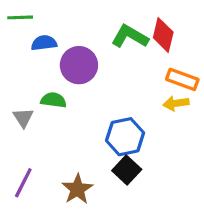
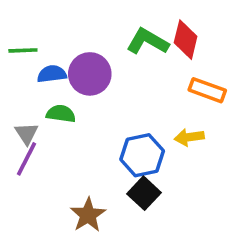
green line: (20, 17) -> (23, 50), moved
blue semicircle: (44, 43) -> (52, 74), moved
yellow arrow: (176, 103) -> (189, 137), moved
purple line: (23, 183) -> (27, 159), moved

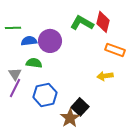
blue hexagon: (142, 155) -> (45, 95), moved
brown star: (88, 215) -> (70, 118), moved

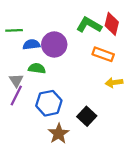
orange rectangle: (115, 50) -> (103, 54), moved
brown star: (70, 118) -> (59, 134), moved

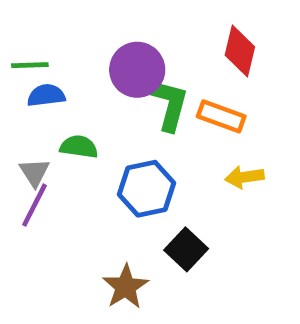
green L-shape: (89, 25) -> (170, 105), moved, turned 75
blue semicircle: (31, 44) -> (46, 95), moved
purple circle: (54, 44) -> (137, 70), moved
blue hexagon: (49, 103) -> (147, 189), moved

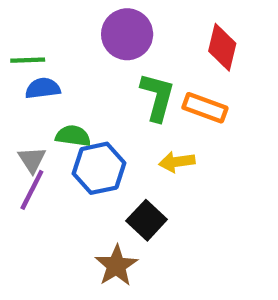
purple circle: (137, 70) -> (127, 34), moved
yellow arrow: (244, 177) -> (177, 162), moved
blue hexagon: (147, 189) -> (99, 168), moved
black square: (186, 249) -> (147, 220), moved

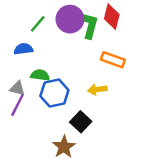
red diamond: (222, 47) -> (112, 17), moved
green line: (28, 60) -> (38, 24), moved, turned -48
green L-shape: (157, 97) -> (89, 25), moved
gray triangle: (32, 160) -> (17, 88), turned -42

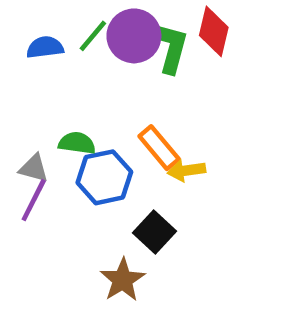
green line: (38, 24) -> (93, 36), moved
blue semicircle: (23, 49) -> (45, 47), moved
orange rectangle: (113, 60) -> (159, 148), moved, turned 30

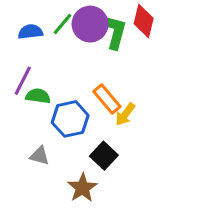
green semicircle: (77, 143) -> (38, 96), moved
gray triangle: (34, 168) -> (40, 156), moved
yellow arrow: (186, 170) -> (125, 114), turned -45
purple line: (34, 200) -> (23, 81), moved

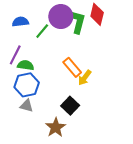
green line: (63, 24) -> (42, 31), moved
blue hexagon: (70, 119) -> (27, 85), moved

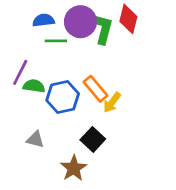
blue semicircle: (20, 22) -> (44, 20), moved
green line: (42, 31) -> (56, 41), turned 49
blue hexagon: (27, 85) -> (63, 97), moved

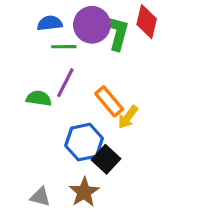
purple line: (20, 72) -> (65, 83), moved
blue hexagon: (63, 97) -> (84, 142), moved
gray triangle: (35, 139) -> (40, 197), moved

